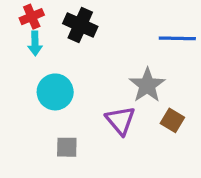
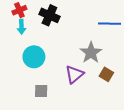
purple triangle: (120, 120) -> (74, 74), turned 30

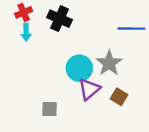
cyan circle: (34, 57) -> (79, 68), moved
brown square: (106, 74) -> (119, 97), moved

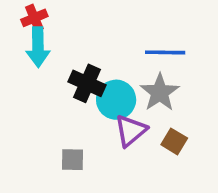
black cross: (60, 19) -> (87, 83), moved
blue line: (131, 29) -> (165, 52), moved
cyan arrow: (26, 32) -> (38, 47), size x1.5

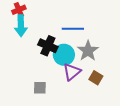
blue line: (165, 52) -> (73, 29), moved

